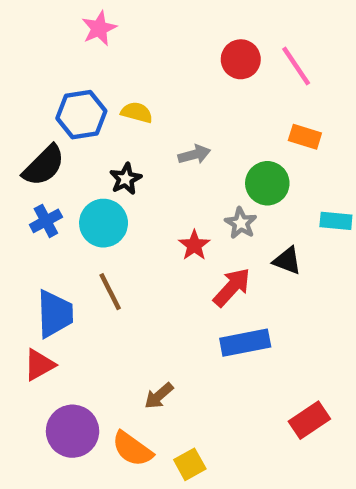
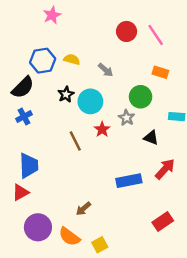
gray arrow: (194, 154) -> (106, 70), moved, turned 56
cyan circle: (104, 223) -> (90, 101), moved
red arrow: (232, 287) -> (165, 169), moved
brown line: (110, 292) -> (75, 141), moved

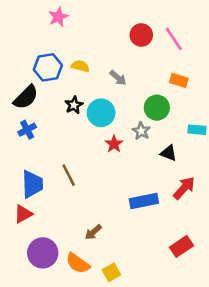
brown line: (75, 141) -> (69, 175), moved

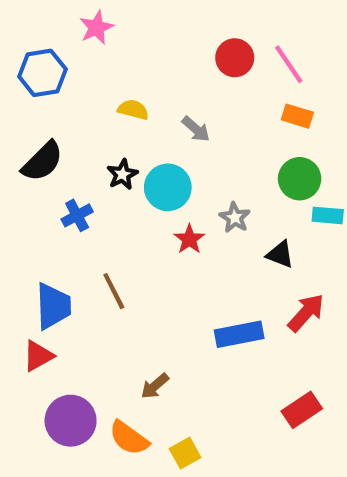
blue hexagon: (48, 67) -> (42, 73), moved
orange rectangle: (179, 80) -> (297, 116), moved
green circle: (157, 108) -> (300, 179), moved
blue cross: (27, 130) -> (77, 215), moved

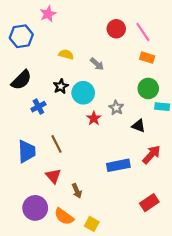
red triangle: (38, 356) -> (53, 176), moved, turned -42
brown arrow: (155, 386) -> (77, 191), turned -72
yellow square: (185, 453) -> (92, 224), turned -32

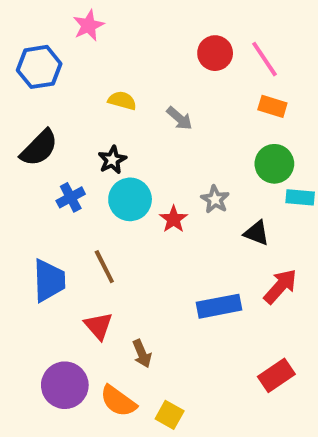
cyan circle: (83, 93) -> (130, 199), moved

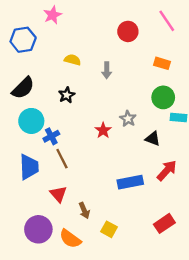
pink line: (264, 59) -> (167, 21), moved
gray arrow: (179, 118) -> (107, 70), turned 49
blue cross: (71, 197) -> (51, 136), moved
cyan circle: (130, 199) -> (31, 121), moved
yellow square: (170, 415) -> (109, 229), moved

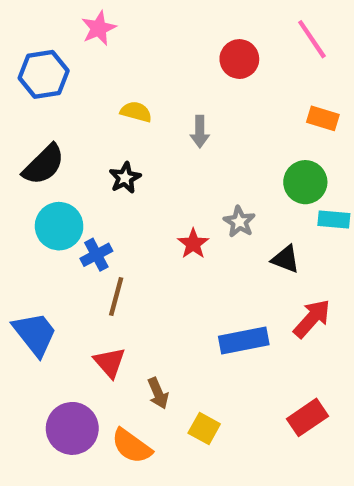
orange rectangle: (162, 63) -> (323, 118), moved
brown line: (62, 159) -> (116, 296), turned 42
blue trapezoid: (29, 167) -> (35, 334), moved, turned -36

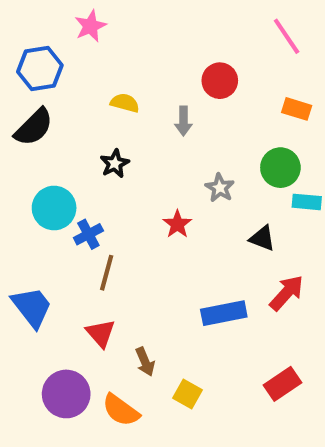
red circle: (239, 59) -> (220, 81), moved
black semicircle: (44, 165) -> (34, 127), moved
gray star: (239, 222) -> (220, 188), moved

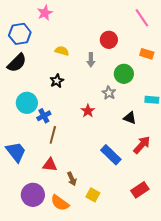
green circle: (280, 168) -> (124, 74), moved
blue rectangle: (224, 313) -> (111, 155), turned 55
red triangle: (101, 333) -> (50, 165), turned -42

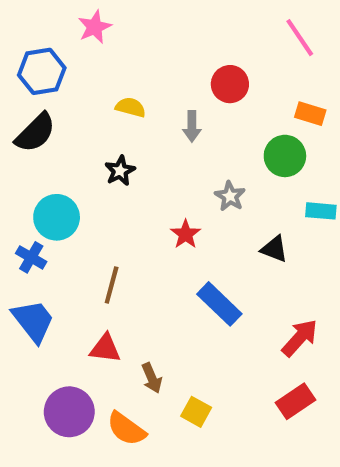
green circle: (124, 74) -> (285, 156), moved
blue cross: (44, 116) -> (31, 257), moved, turned -32
red arrow: (142, 145) -> (300, 338), moved
blue rectangle: (111, 155) -> (219, 304), moved

